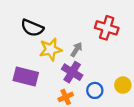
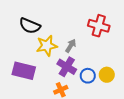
yellow circle: (123, 85) -> (107, 75), moved
blue circle: (95, 90) -> (88, 76), moved

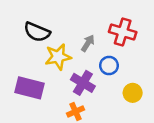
gray arrow: (71, 46) -> (88, 43), moved
blue circle: (88, 76) -> (109, 66), moved

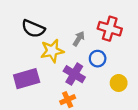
purple rectangle: (29, 88) -> (27, 79), turned -30

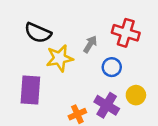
purple cross: (74, 74) -> (107, 105), moved
purple rectangle: (27, 79) -> (30, 90), turned -70

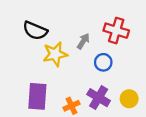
purple rectangle: (30, 90) -> (37, 96), moved
yellow circle: (136, 95) -> (129, 99), moved

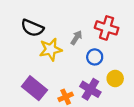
purple rectangle: (37, 96) -> (34, 88), turned -55
yellow circle: (129, 99) -> (115, 79), moved

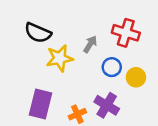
yellow circle: (115, 79) -> (136, 77), moved
purple rectangle: (34, 88) -> (41, 104), turned 65

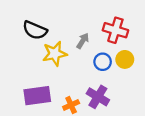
yellow circle: (136, 77) -> (125, 59), moved
purple rectangle: (41, 104) -> (37, 96), turned 68

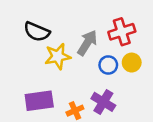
red cross: (115, 30) -> (122, 32), turned -35
gray arrow: (83, 41) -> (87, 43), size x1.5

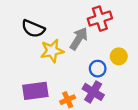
red cross: (122, 32) -> (100, 19), moved
blue circle: (108, 65) -> (98, 69), moved

